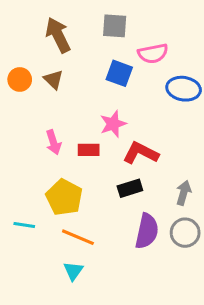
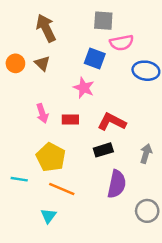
gray square: (115, 26) -> (103, 21), moved
pink star: (113, 124) -> (84, 88), moved, turned -30
gray circle: (185, 233) -> (147, 211), moved
cyan triangle: (73, 271) -> (48, 216), moved

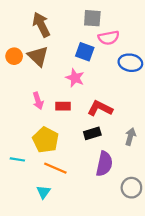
brown triangle: (42, 63) -> (38, 56), size x1.5

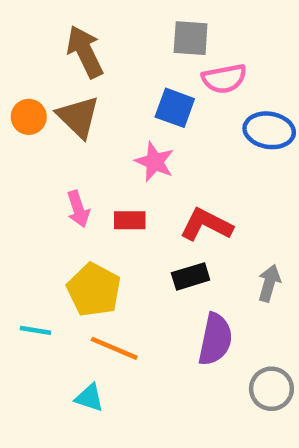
cyan triangle: (43, 192) -> (89, 398), turned -48

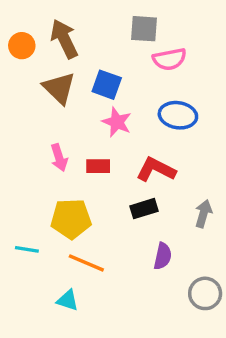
blue square: (175, 108) -> (107, 85), moved
orange circle: (29, 117) -> (22, 46), moved
blue ellipse: (269, 130) -> (178, 115), moved
yellow pentagon: (94, 290) -> (71, 219), turned -30
purple semicircle: (215, 339) -> (163, 256), size x0.7

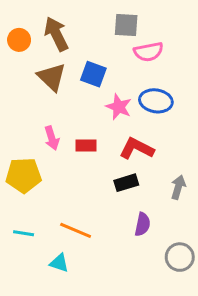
pink star: (117, 122) -> (119, 107), moved
yellow pentagon: (71, 219) -> (24, 175), moved
cyan line: (27, 249) -> (24, 233), moved

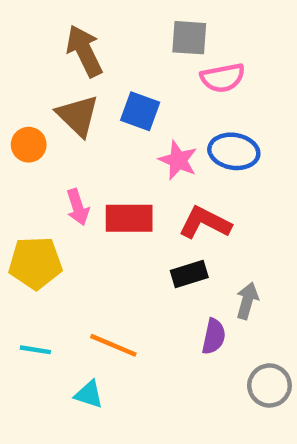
orange circle: (19, 40) -> (29, 145), moved
red rectangle: (86, 146) -> (129, 218), size x1.5
gray arrow: (178, 187) -> (247, 301), moved

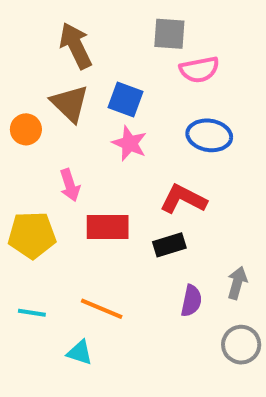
pink star: (178, 160) -> (130, 143), moved
red rectangle: (129, 218) -> (108, 227), moved
gray arrow: (247, 301) -> (237, 283), moved

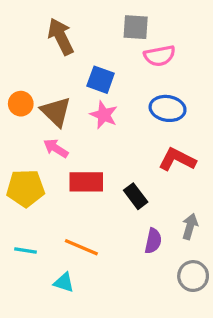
brown triangle: (70, 103) -> (56, 112), moved
pink arrow: (70, 185) -> (56, 148), turned 140
red L-shape: (183, 199) -> (177, 160), moved
black rectangle: (169, 245) -> (136, 196), turned 70

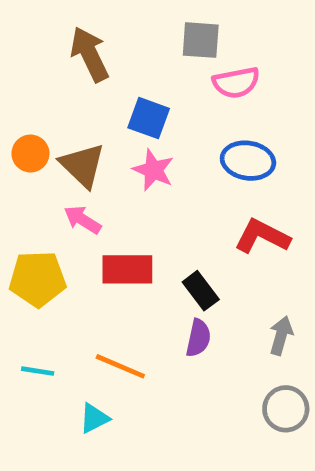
purple semicircle: (153, 241) -> (198, 338), moved
cyan triangle: (64, 282) -> (94, 418), turned -45

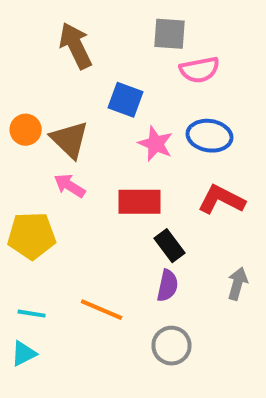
pink star: (153, 170) -> (156, 144), moved
red rectangle: (127, 269) -> (140, 202), moved
gray circle: (286, 409) -> (171, 346), moved
cyan triangle: (94, 418) -> (24, 354), moved

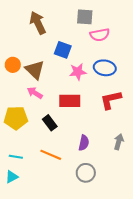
pink star: (156, 144) -> (78, 72), turned -30
red L-shape: (221, 200) -> (111, 100), turned -40
black rectangle: (169, 246) -> (50, 123), moved

